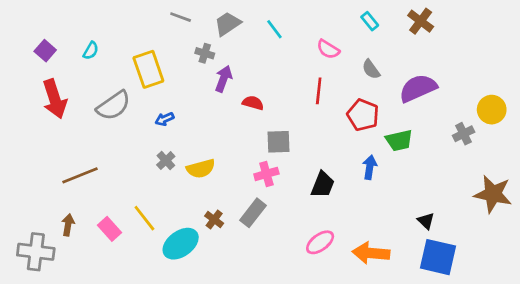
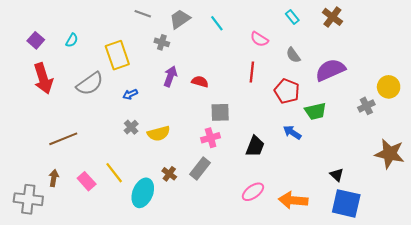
purple arrow: (224, 79) -> (170, 76), moved
blue arrow: (370, 167) -> (292, 132), turned -66
cyan ellipse: (181, 244) -> (143, 193), turned -32

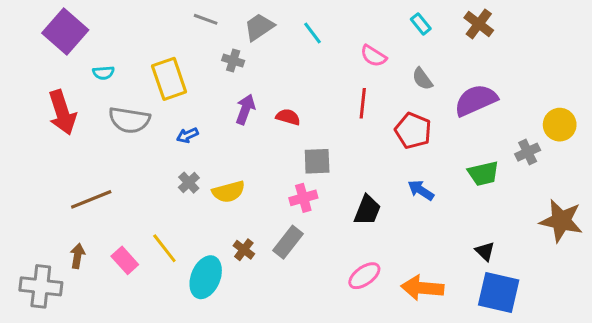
purple square: (36, 40) -> (65, 32), moved, size x1.8
cyan semicircle: (72, 40) -> (103, 73), moved, turned 56
gray semicircle: (90, 84) -> (129, 120), turned 44
green trapezoid: (315, 111) -> (483, 173), moved

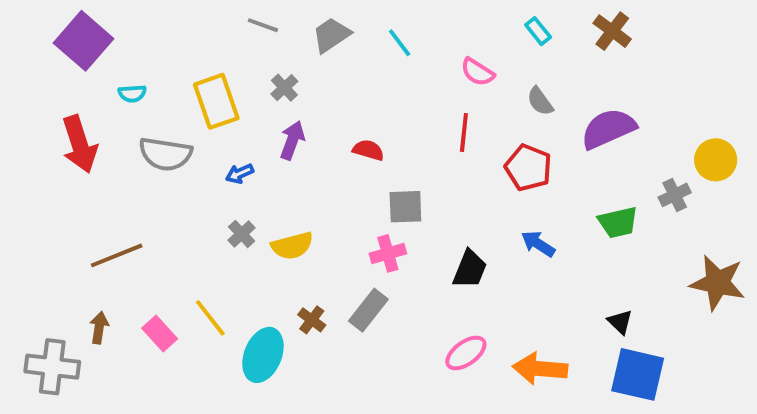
gray cross: (233, 61) -> (284, 88), moved, turned 30
purple arrow: (245, 109) -> (292, 140), moved

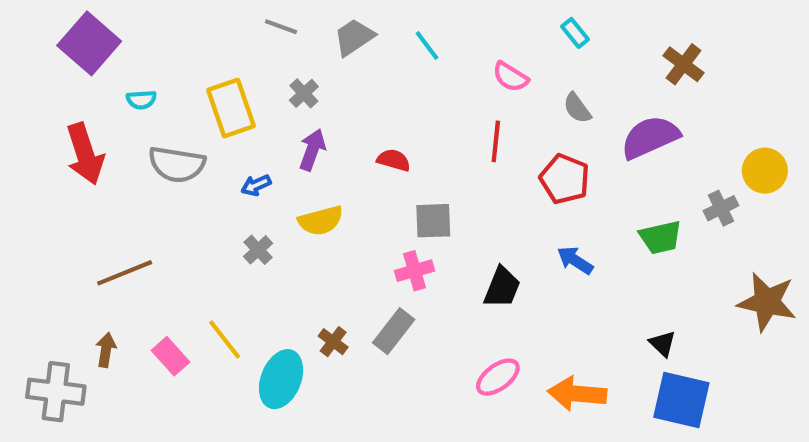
brown cross: (612, 31) -> (683, 64), moved
yellow semicircle: (292, 246) -> (321, 221), moved

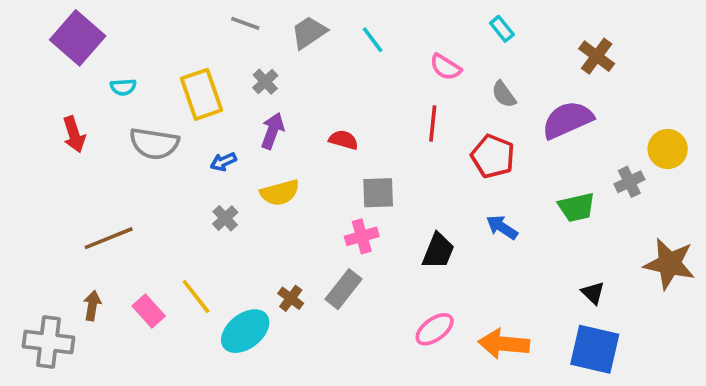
red arrow: (85, 154) -> (74, 134), size x0.7
black triangle: (663, 344) -> (593, 293), moved
cyan ellipse: (281, 379) -> (245, 331), turned 30

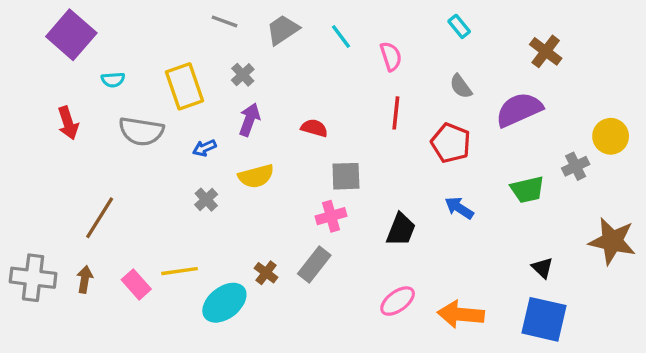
pink semicircle: (445, 67) -> (391, 56), moved, turned -140
brown line: (109, 238) -> (100, 218), turned -36
yellow line: (196, 296) -> (180, 271), turned -60
gray cross: (49, 342) -> (33, 278), moved

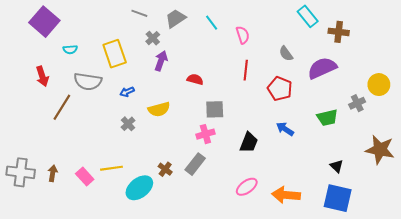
cyan rectangle: (459, 26) -> (308, 16), moved, size x1.5
brown cross: (546, 51) -> (339, 32), turned -30
gray cross: (243, 75) -> (153, 38), moved
purple arrow: (249, 120) -> (161, 61), moved
brown line: (100, 218) -> (62, 107), moved

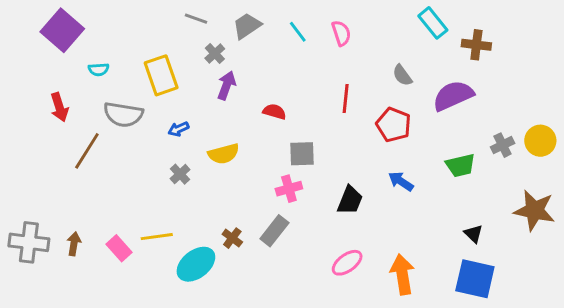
pink semicircle: (243, 35) -> (341, 33), moved
yellow circle: (379, 85) -> (540, 141), moved
orange arrow: (286, 195) -> (402, 274), turned 76

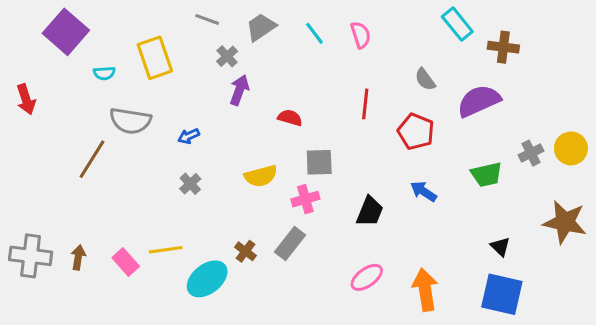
yellow rectangle: (161, 75) -> (155, 58), moved
red arrow: (59, 107) -> (26, 99), moved
yellow semicircle: (224, 154) -> (261, 176), moved

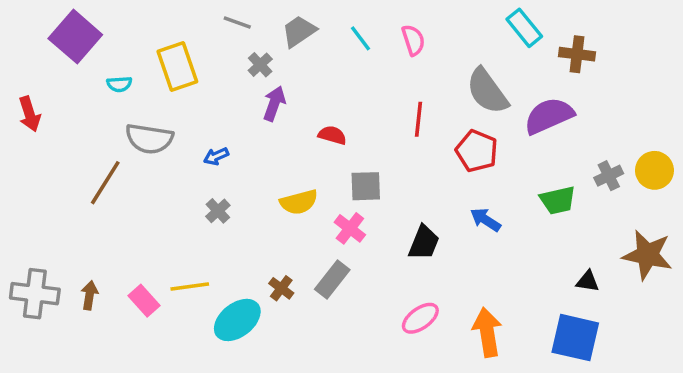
gray semicircle: (425, 79) -> (487, 91), size x1.8
pink cross: (305, 199) -> (350, 228), turned -36
black triangle: (500, 247) -> (588, 281), moved, turned -35

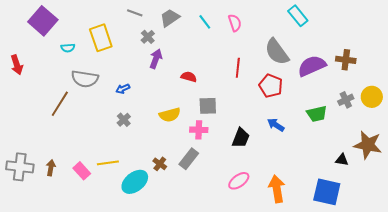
brown cross: (577, 54) -> (346, 60), moved
pink cross: (350, 228) -> (199, 130), turned -36
black triangle: (588, 281) -> (342, 160), moved

